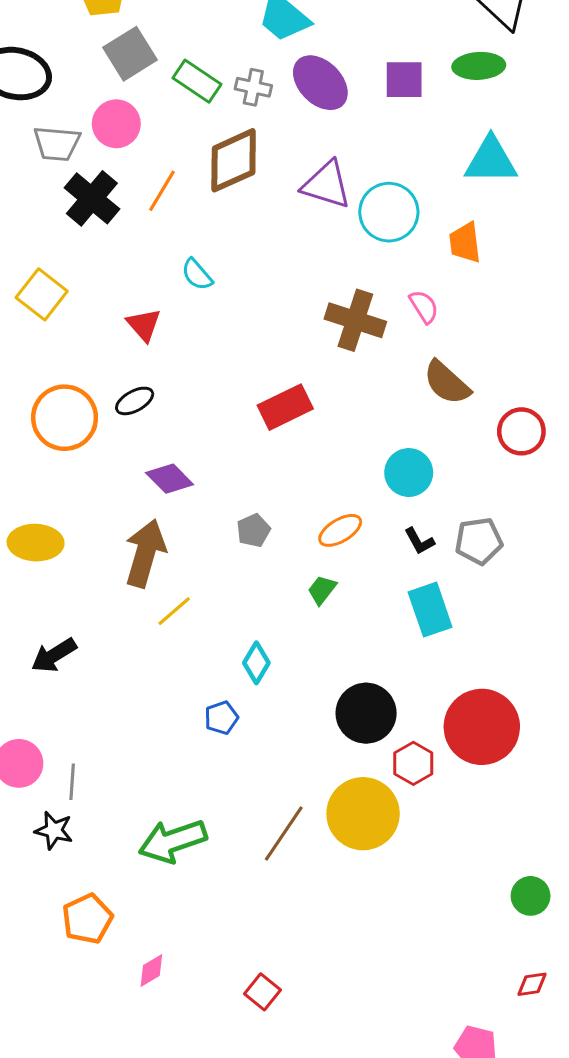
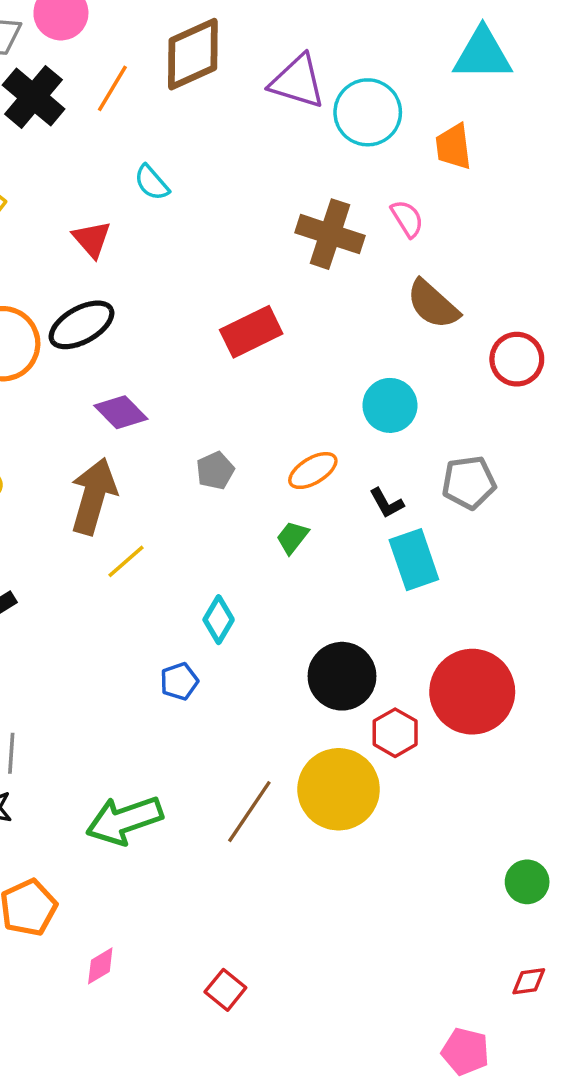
black ellipse: (135, 401) -> (81, 325), size x1.5
black L-shape: (419, 541) -> (387, 503), moved

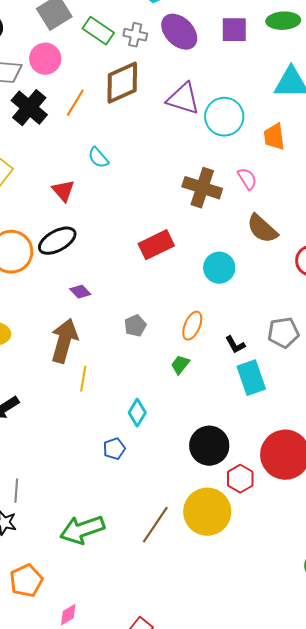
cyan circle: (390, 405) -> (219, 268), moved
purple diamond: (121, 412) -> (80, 292), size x0.7
orange ellipse: (313, 471) -> (192, 326), turned -36
yellow line: (126, 561) -> (83, 379), turned -40

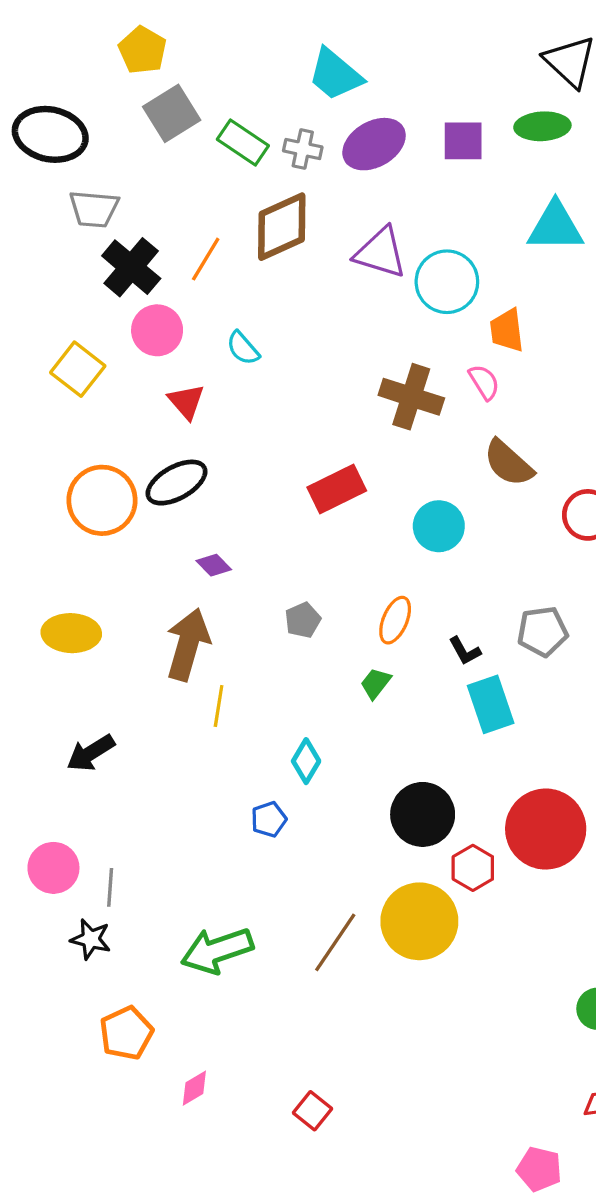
purple ellipse: (179, 32) -> (374, 144), turned -75
pink circle: (45, 59) -> (157, 330), moved
orange trapezoid: (274, 137) -> (507, 330), moved

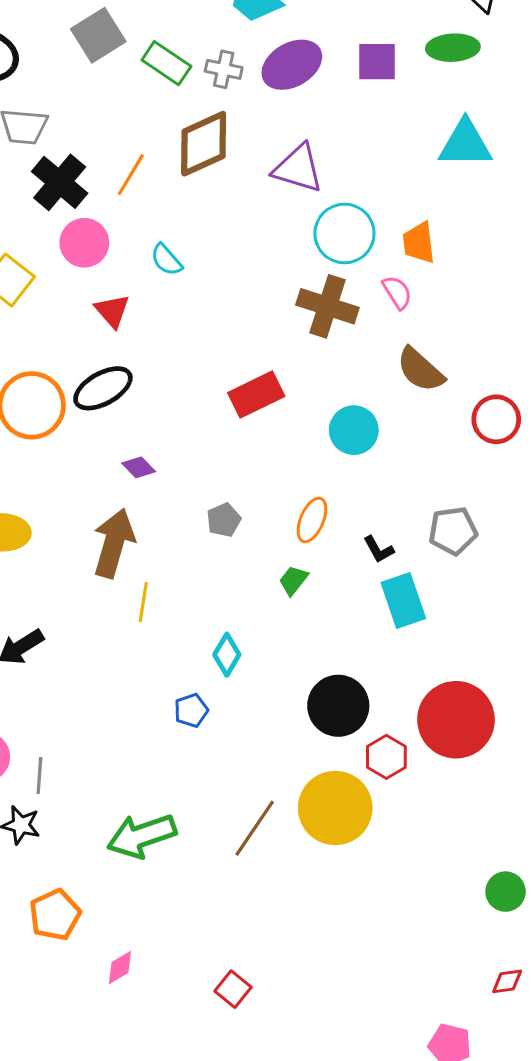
cyan circle: (447, 282) -> (344, 233), moved

